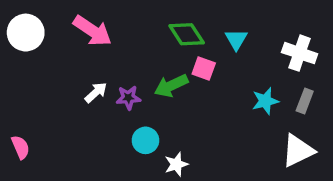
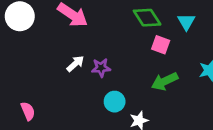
green arrow: (171, 86) -> (165, 81), moved
pink semicircle: (21, 147) -> (28, 111), moved

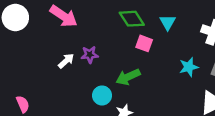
purple star: (101, 68) -> (90, 55), moved
green arrow: (165, 81) -> (128, 77), moved

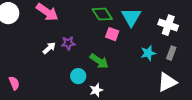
cyan triangle: (168, 22) -> (131, 17), size x1.5
green arrow: (128, 77) -> (99, 61), turned -120

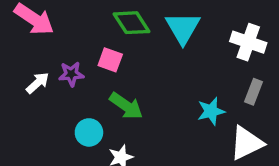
pink square: (112, 34) -> (110, 60), moved
cyan star: (148, 53) -> (211, 111), moved

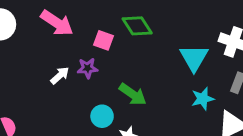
cyan triangle: (183, 28) -> (194, 58), moved
pink square: (110, 60) -> (104, 40), moved

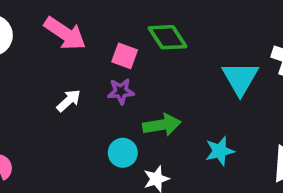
purple star: (88, 68) -> (121, 91), moved
green arrow: (133, 94) -> (162, 125), turned -44
cyan star: (203, 99) -> (220, 151), moved

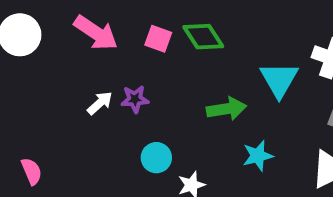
pink square: (125, 56) -> (158, 39), moved
purple star: (121, 91) -> (135, 99), moved
green arrow: (162, 125) -> (227, 109), moved

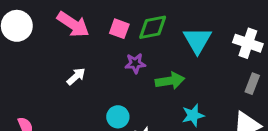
green diamond: (203, 37) -> (153, 27), turned -68
cyan triangle: (279, 80) -> (197, 40), moved
purple star: (135, 99) -> (135, 63), moved

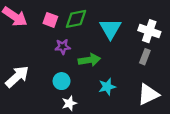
white arrow: (76, 76) -> (17, 77), moved, size x1.6
gray rectangle: (252, 84) -> (145, 57), moved
cyan circle: (118, 117) -> (62, 81), moved

